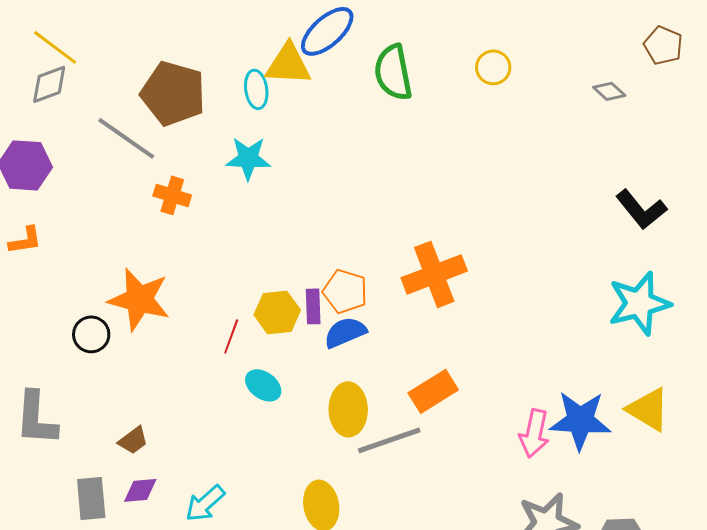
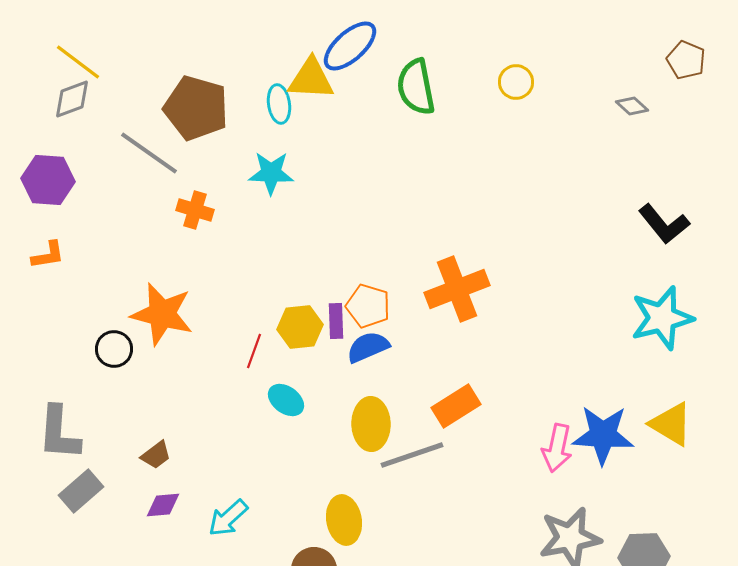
gray rectangle: (91, 498) -> (81, 491), moved, turned 54

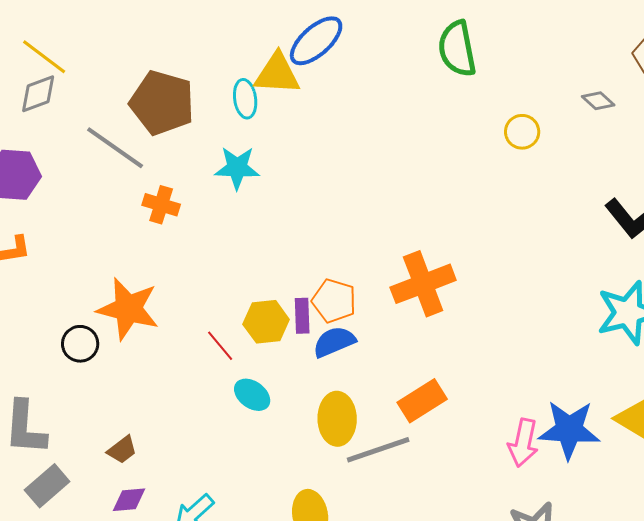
yellow circle: (516, 82) -> (522, 132), moved
green semicircle: (416, 87) -> (457, 49), moved
red line: (254, 351) -> (220, 346), turned -60

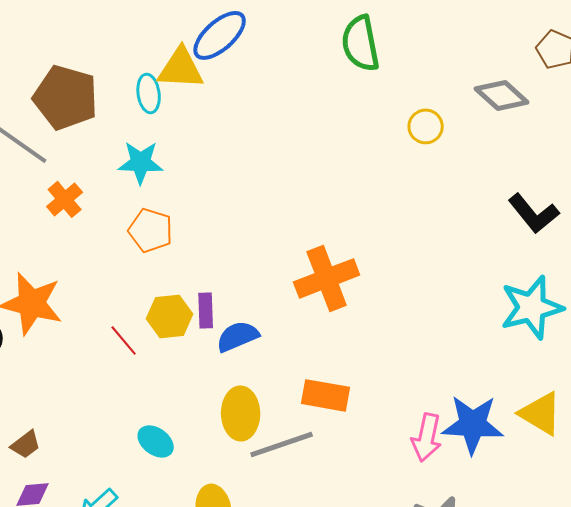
gray diamond: (598, 101) -> (502, 95), size x1.6
orange cross: (161, 205) -> (65, 199), turned 33
orange pentagon: (334, 301) -> (151, 230), moved
cyan ellipse: (252, 395) -> (156, 441), moved
orange rectangle: (422, 401) -> (326, 395), turned 42

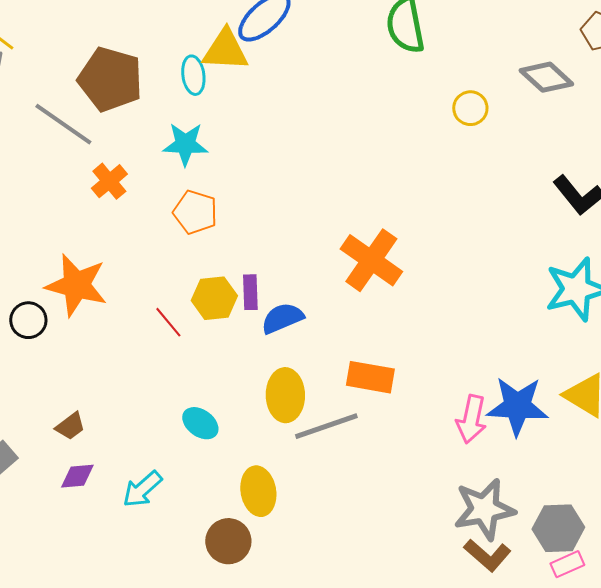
orange cross: (327, 278) -> (371, 260), turned -34

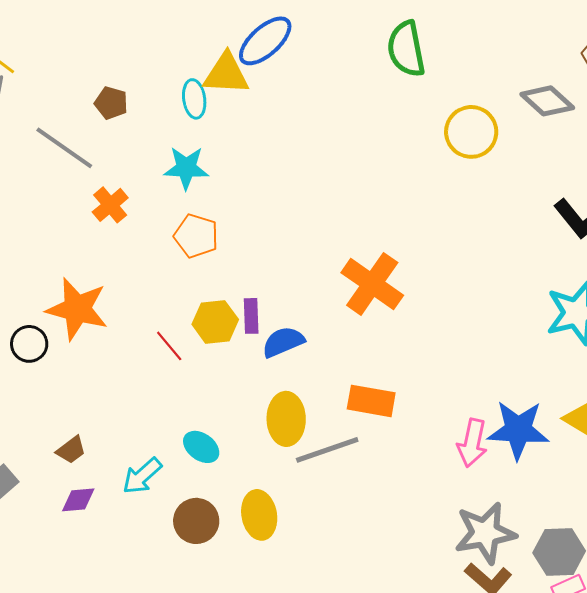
brown pentagon: (110, 79) -> (111, 103), size x0.5
yellow circle: (470, 108) -> (471, 132), size x1.5
cyan arrow: (142, 489) -> (142, 476), moved
brown circle: (228, 541) -> (196, 521), moved

